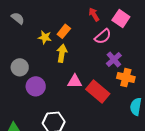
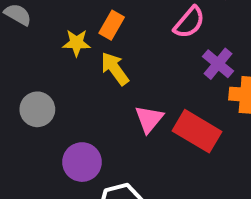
yellow arrow: (62, 53) -> (115, 69), turned -36
pink triangle: (75, 81) -> (149, 119), turned -42
purple circle: (36, 86) -> (82, 162), moved

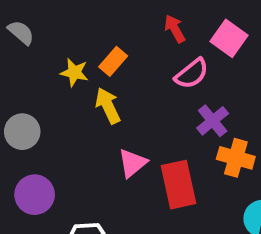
red rectangle: (197, 131) -> (178, 185), turned 36
purple circle: (82, 162) -> (35, 195), moved

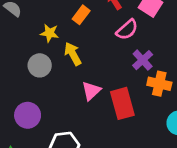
orange rectangle: (113, 61) -> (81, 15), moved
gray circle: (22, 132) -> (40, 65), moved

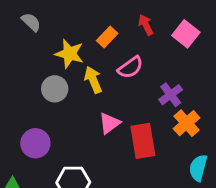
pink semicircle: (127, 30) -> (130, 67), moved
yellow star: (49, 33) -> (69, 54), size x1.4
orange cross: (159, 84) -> (187, 123), turned 30

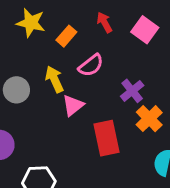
yellow star: (69, 54) -> (31, 23), moved
pink triangle: (109, 123) -> (73, 105), moved

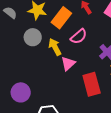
orange rectangle: (66, 36) -> (61, 18), size x1.5
gray circle: (16, 90) -> (33, 37), moved

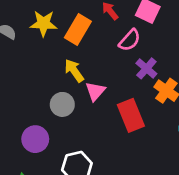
pink semicircle: (79, 36) -> (130, 40), moved
gray circle: (33, 37) -> (62, 104), moved

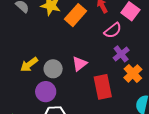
yellow arrow: (74, 71) -> (29, 65), moved, turned -102
purple circle: (35, 139) -> (46, 92), moved

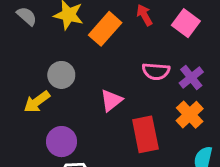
pink semicircle: (113, 30) -> (156, 71), moved, turned 42
purple cross: (121, 54) -> (191, 78), moved
gray circle: (53, 69) -> (61, 75), moved

